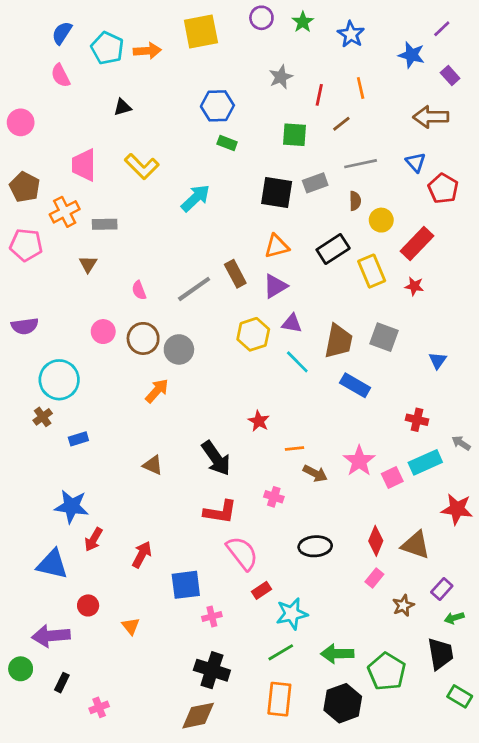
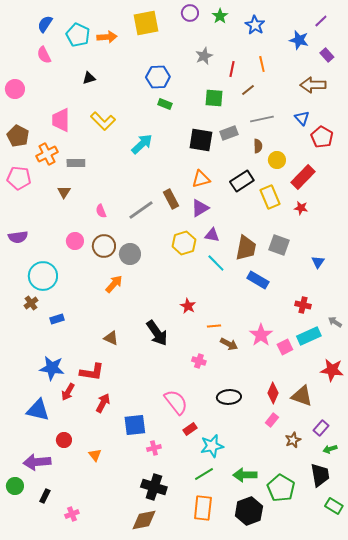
red L-shape: (220, 512) -> (92, 372), moved

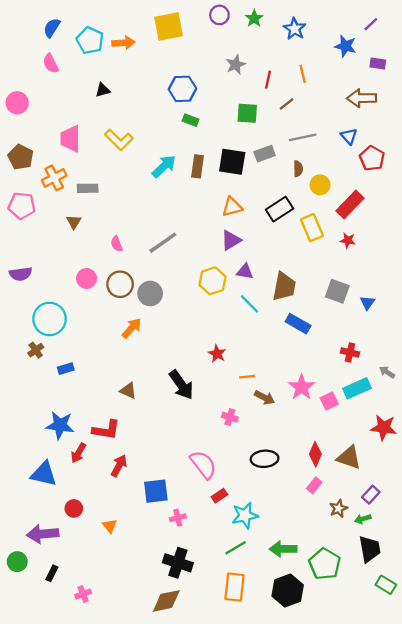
purple rectangle: (327, 55) -> (378, 64), turned -40
brown rectangle: (171, 199) -> (197, 166), moved, turned 36
gray square: (279, 245) -> (337, 291), moved
green arrow: (330, 449) -> (363, 519), moved

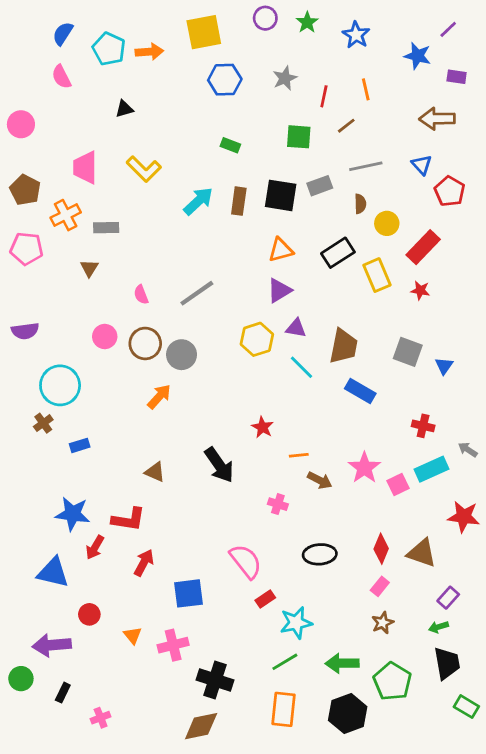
blue hexagon: (182, 89) -> (225, 80), moved
brown star: (339, 508) -> (383, 623), moved
pink cross: (178, 518) -> (173, 645), moved, size x1.5

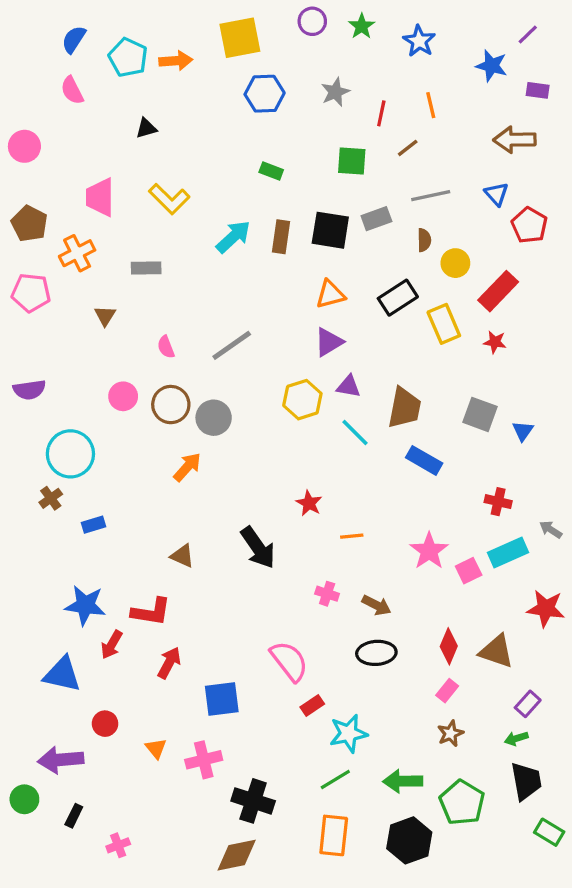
gray rectangle: (106, 228) -> (146, 268), moved
brown arrow: (320, 480) -> (376, 605), moved

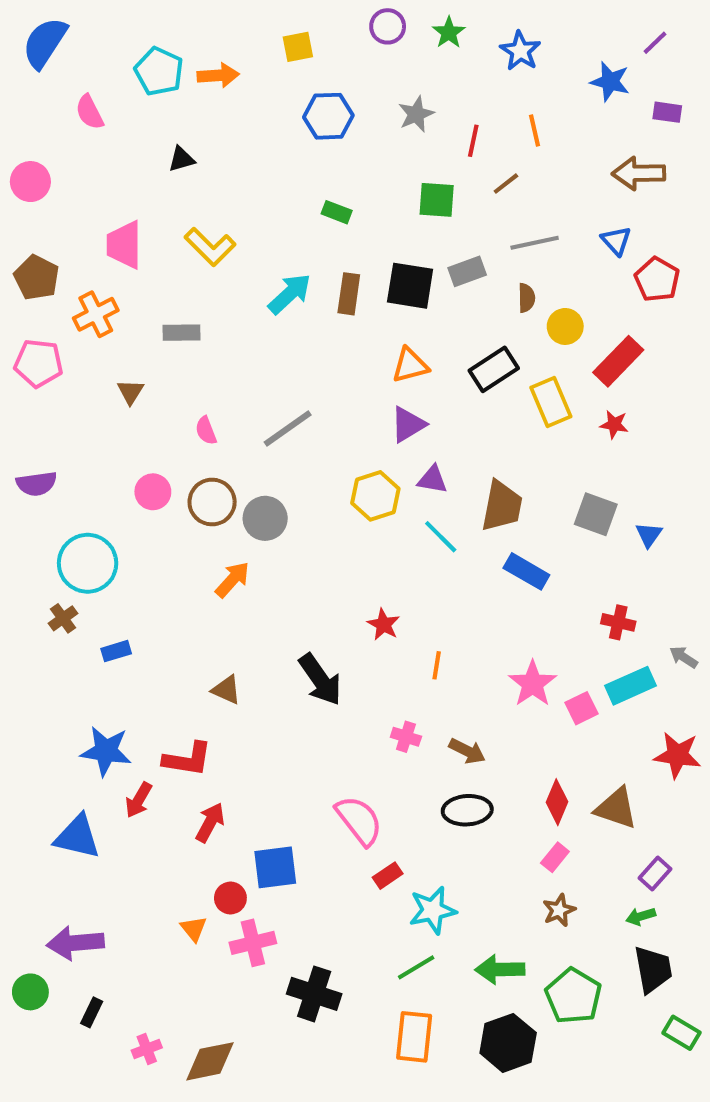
yellow square: (240, 38) -> (298, 47), size x0.6
blue semicircle: (74, 39) -> (45, 43), moved, size x1.5
orange line: (352, 536) -> (437, 665), turned -75
red circle: (105, 724) -> (230, 898), moved
brown diamond: (237, 855) -> (210, 1061), moved

